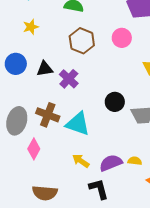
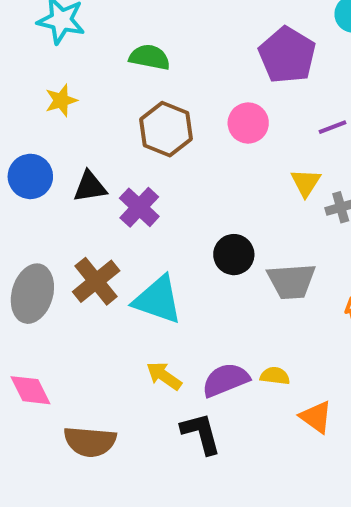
brown cross: (48, 115) -> (96, 281), turned 30
pink diamond: (34, 149) -> (30, 390), moved, turned -55

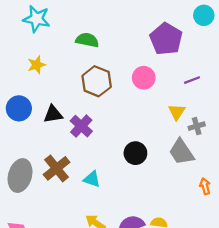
gray trapezoid: (291, 281) -> (181, 152), moved, turned 60
cyan triangle: (158, 300) -> (92, 179), size x0.6

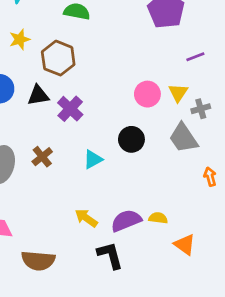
pink circle: (144, 78) -> (147, 94), moved
brown hexagon: (97, 81) -> (58, 58), moved
brown cross: (57, 168) -> (42, 157), size x0.7
cyan triangle: (92, 179) -> (93, 159), moved, turned -48

